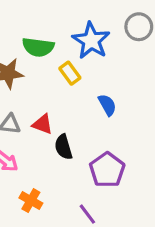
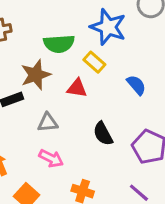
red triangle: (43, 124) -> (77, 88), moved

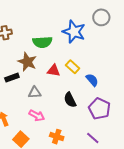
yellow rectangle: (94, 62) -> (73, 67), moved
brown star: (36, 75) -> (27, 62), turned -30
blue semicircle: (136, 85) -> (92, 80), moved

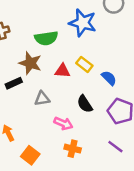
pink arrow: (37, 115) -> (63, 123), moved

